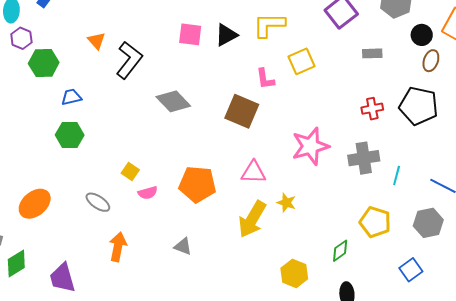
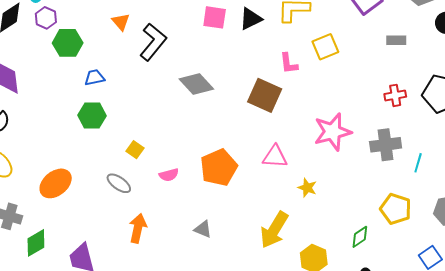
yellow square: (130, 171) -> (135, 150), moved
orange pentagon: (197, 184) -> (219, 167), turned -30
yellow arrow: (252, 219) -> (274, 230), moved

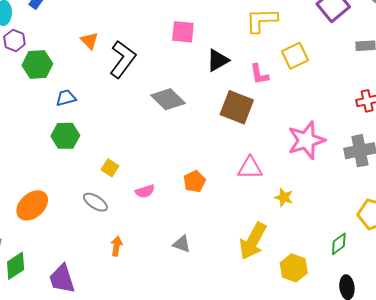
black triangle: (251, 19) -> (218, 60), moved
orange pentagon: (219, 167) -> (194, 181), size x0.6
orange arrow: (138, 228) -> (117, 246), size x0.7

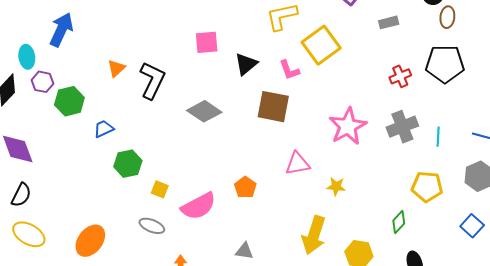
orange triangle: (89, 41) -> (116, 68), turned 42
yellow square: (295, 56) -> (321, 45), size x1.4
green hexagon: (65, 136) -> (128, 164), moved
pink semicircle: (145, 191) -> (199, 206), size x1.8

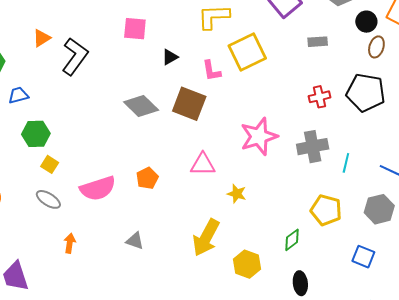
black triangle: (246, 64) -> (170, 57), size x0.7
gray diamond: (204, 111) -> (141, 106), moved
yellow square: (160, 189) -> (50, 164), moved
blue square: (472, 226) -> (363, 257), turned -30

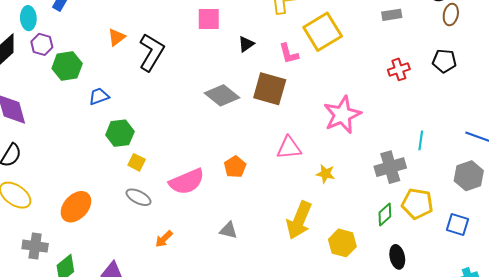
black pentagon: (366, 93) -> (444, 61), size x0.6
gray cross: (313, 147) -> (390, 167), moved
cyan line: (346, 163) -> (421, 140), moved
yellow pentagon: (326, 210) -> (417, 204), moved
orange arrow: (70, 243) -> (164, 239), turned -138

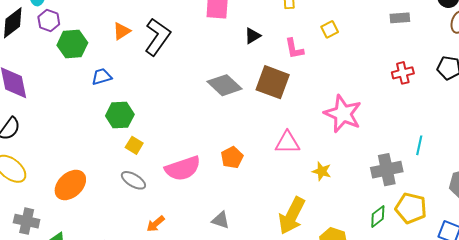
yellow square: (323, 32) -> (330, 29), size x0.5
orange triangle: (117, 37) -> (122, 31), moved
pink star: (342, 115) -> (343, 114), turned -30

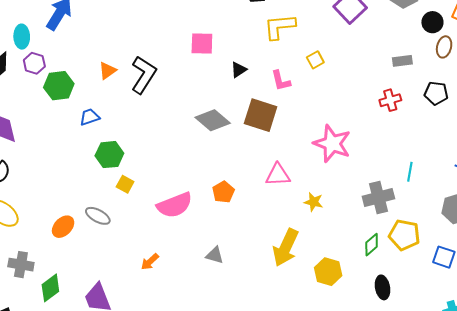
gray rectangle: (400, 18) -> (402, 61), moved
gray ellipse: (133, 180) -> (98, 216), moved
orange ellipse: (70, 185) -> (63, 227), size x0.7

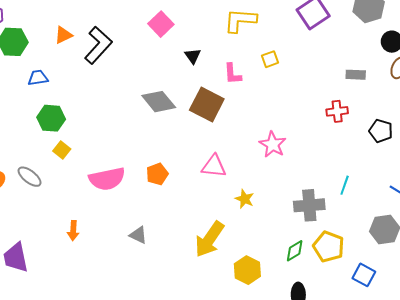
pink square: (202, 43) -> (161, 24), turned 35
black triangle: (239, 70) -> (193, 56), turned -42
black pentagon: (436, 93) -> (381, 131), moved
pink star: (332, 144) -> (273, 144), size x0.7
orange arrow: (150, 262) -> (73, 231), turned -54

